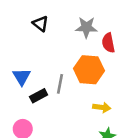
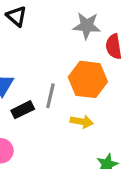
black triangle: (40, 24) -> (16, 16), moved
yellow arrow: (102, 107) -> (82, 122), moved

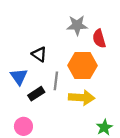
black triangle: (16, 16) -> (39, 54), moved
yellow arrow: (82, 122) -> (82, 98), size x1.5

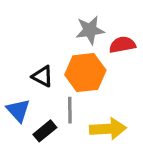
red semicircle: (99, 39) -> (122, 45), turned 102
orange hexagon: (82, 65) -> (85, 73), moved

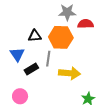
black triangle: (43, 76) -> (35, 36), turned -40

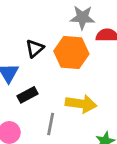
black triangle: (35, 36) -> (35, 48), turned -40
gray line: (48, 59) -> (51, 124), moved

